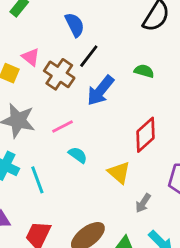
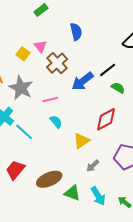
black line: (89, 56) -> (108, 70), moved
green semicircle: (144, 71) -> (118, 88), moved
yellow triangle: (119, 173) -> (81, 141), turned 30
cyan line: (37, 180) -> (24, 132), turned -42

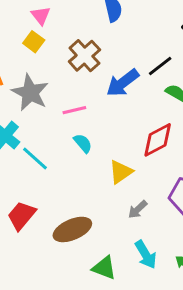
pink triangle: (40, 46) -> (41, 16), moved
green triangle: (72, 193) -> (104, 268), moved

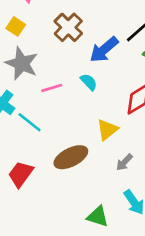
yellow square: (34, 42) -> (16, 26), moved
pink line: (74, 110) -> (52, 88), moved
cyan semicircle: (83, 143) -> (89, 82), moved
brown ellipse: (72, 229) -> (71, 157), moved

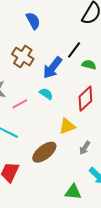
yellow triangle: (107, 130) -> (67, 126), turned 30

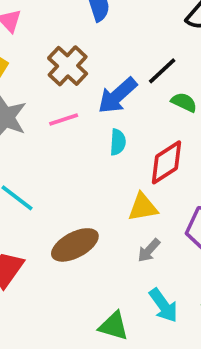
cyan semicircle: (46, 94) -> (118, 142), moved, turned 48
pink line: (20, 104) -> (64, 119), moved
yellow triangle: (67, 126) -> (143, 207), moved

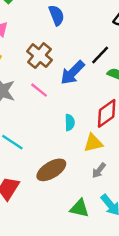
pink line: (64, 119) -> (39, 90), turned 60
cyan semicircle: (118, 142) -> (70, 122), moved
green triangle: (114, 326) -> (79, 208), moved

